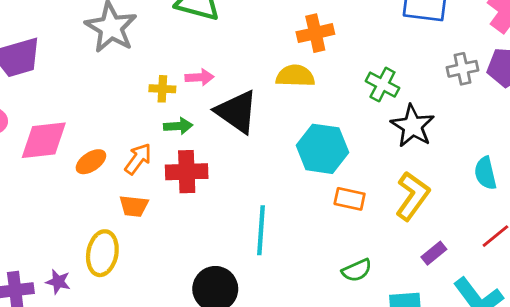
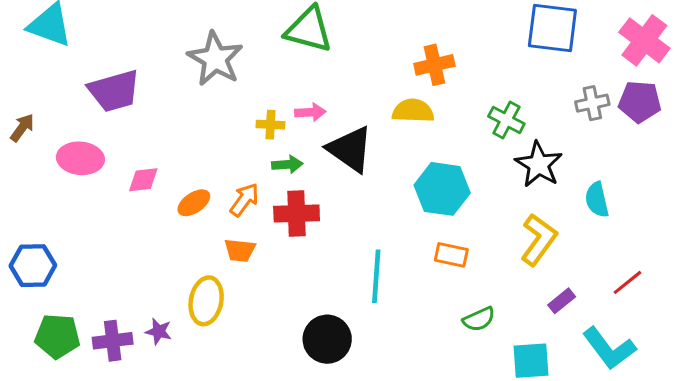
pink diamond: (44, 140) -> (143, 180), size x0.6
cyan semicircle: (485, 173) -> (597, 200), moved
orange rectangle: (350, 199) -> (451, 255), moved

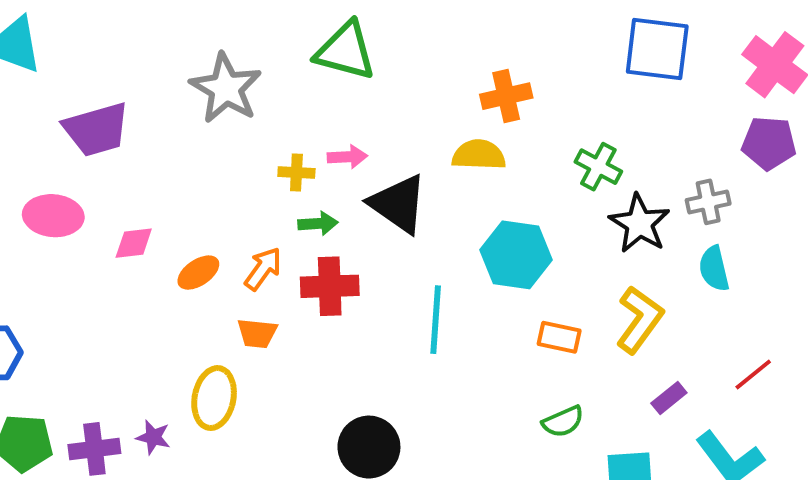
gray cross: (592, 103) -> (708, 202), moved
orange rectangle: (451, 255) -> (559, 337), moved
cyan line: (376, 276) -> (436, 320), moved

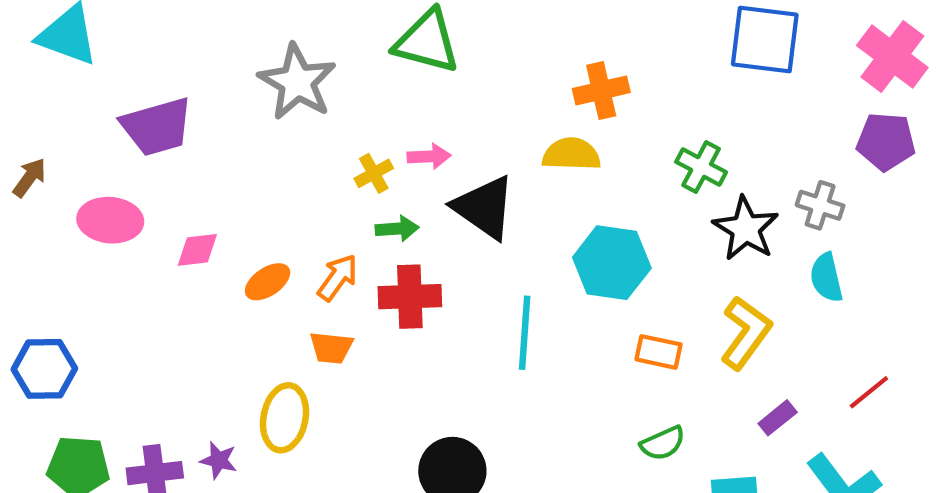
yellow cross: (296, 173) -> (374, 173), turned -32
gray cross: (708, 202) -> (820, 205), turned 30

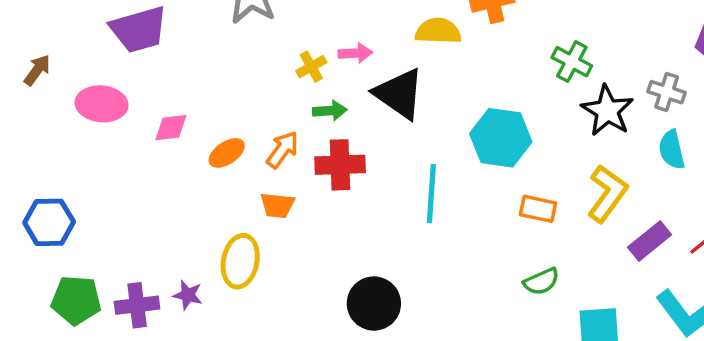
yellow semicircle: (571, 154) -> (438, 31), moved
purple rectangle: (778, 418) -> (650, 241), moved, size x1.4

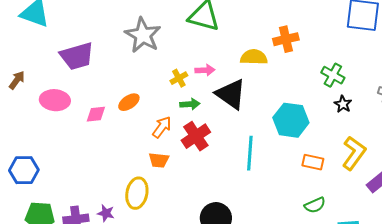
black star: (607, 111) -> (343, 104), moved, size x0.6
orange ellipse: (227, 153) -> (129, 102), moved
red cross: (340, 165) -> (196, 136), turned -32

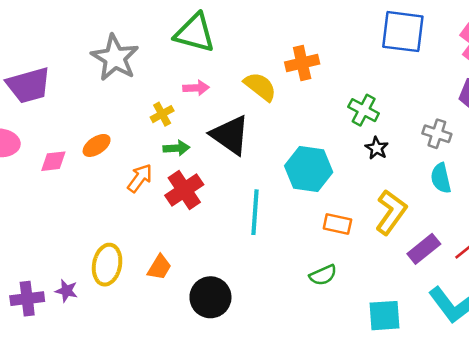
yellow semicircle: (254, 57) -> (260, 87), turned 36
pink arrow: (205, 70) -> (196, 88), moved
orange trapezoid: (159, 160) -> (159, 267), moved, turned -65
green semicircle: (315, 205) -> (323, 275), moved

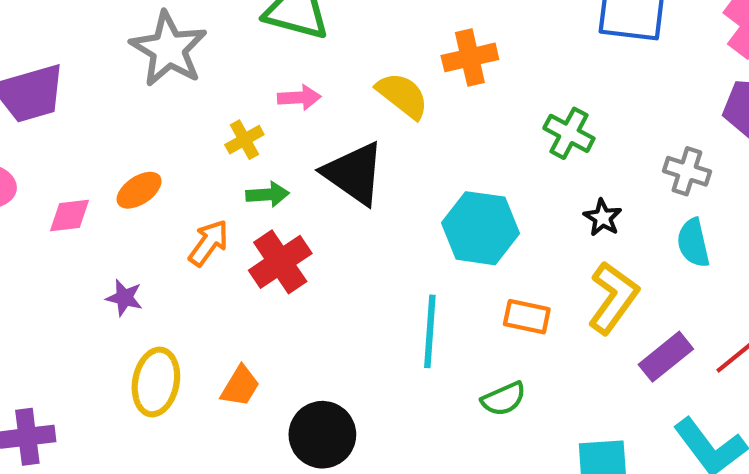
black star: (377, 148) -> (603, 218), moved
cyan line: (255, 212) -> (430, 331), moved
purple star: (66, 291) -> (124, 298), moved

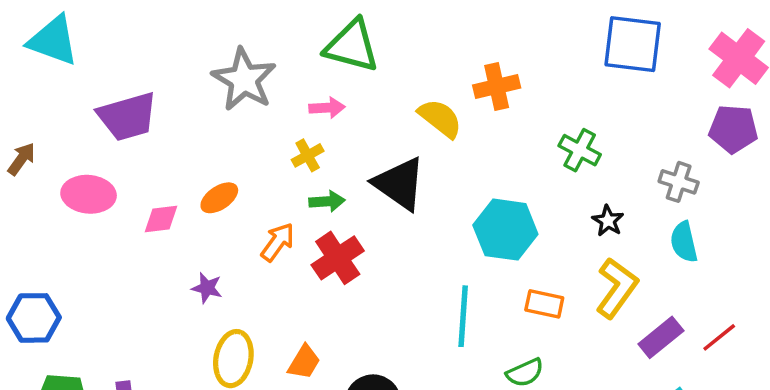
pink arrow: (299, 97) -> (327, 108), moved

